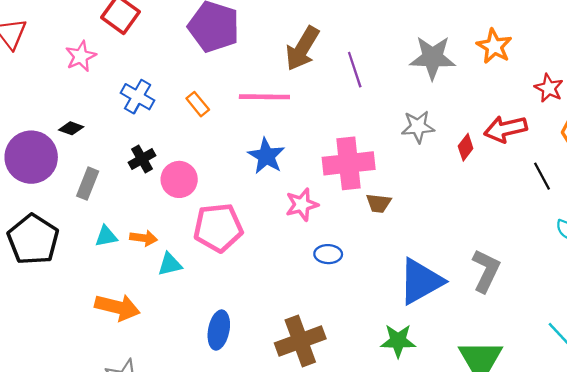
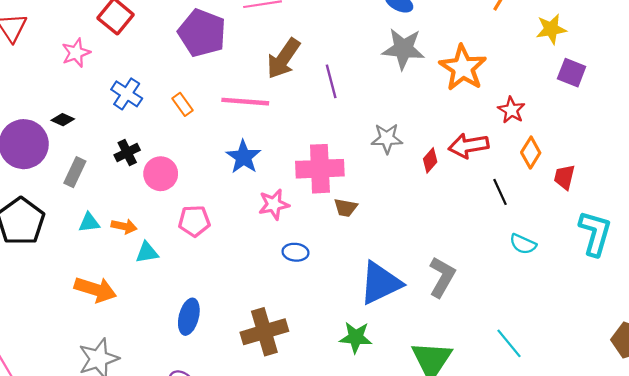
orange star: (494, 46) -> (463, 68), size x1.4
gray star: (433, 58) -> (403, 49), moved
pink pentagon: (218, 228) -> (194, 221), size x0.7

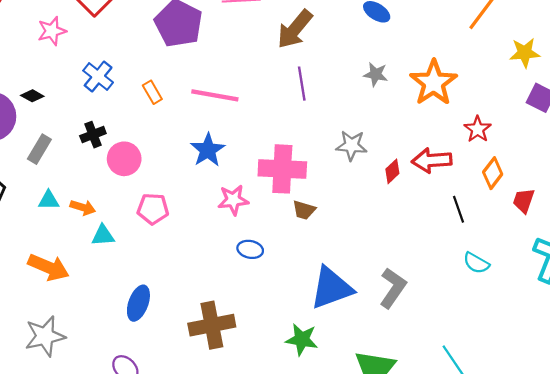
gray star: (403, 49) -> (376, 74), moved, size x0.6
brown arrow: (283, 59) -> (295, 29), moved

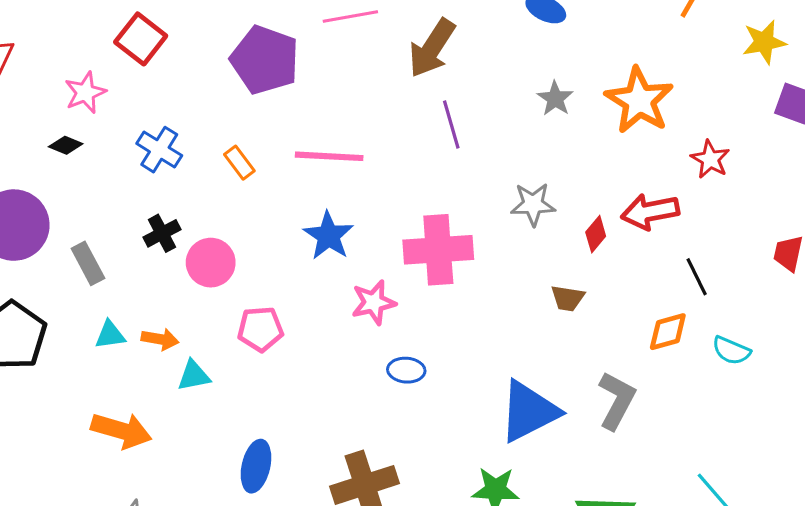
gray star: (376, 74) -> (555, 99), turned 30
black diamond: (32, 96) -> (66, 145), moved
gray rectangle: (39, 149) -> (88, 263), turned -52
orange diamond: (493, 173) -> (668, 332), moved, turned 44
brown trapezoid: (304, 210) -> (568, 298), moved

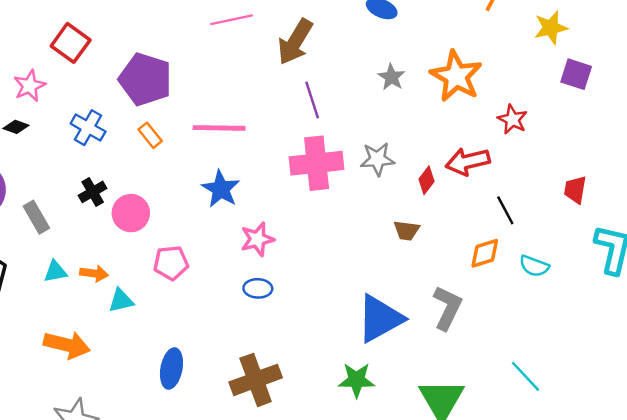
purple pentagon: (265, 60) -> (145, 79), moved
pink cross: (438, 250) -> (317, 163), moved
blue ellipse: (406, 370) -> (258, 288), moved

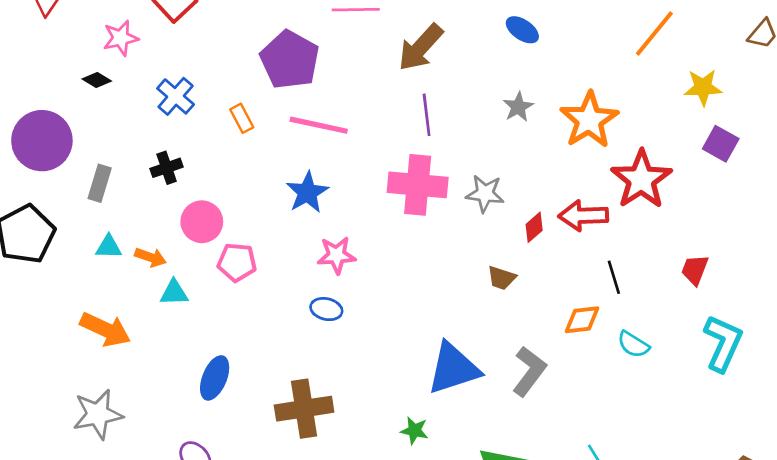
purple pentagon: (145, 79) -> (290, 60), moved
red star: (512, 119) -> (641, 179), size x1.8
pink circle: (131, 213) -> (202, 222), moved
gray rectangle: (36, 217) -> (100, 183), turned 36
green star: (357, 380) -> (414, 431), size x0.7

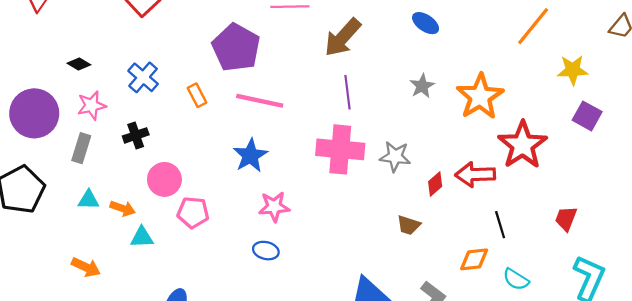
pink star: (121, 38) -> (92, 105), moved
orange arrow: (105, 329) -> (86, 267), size x0.7

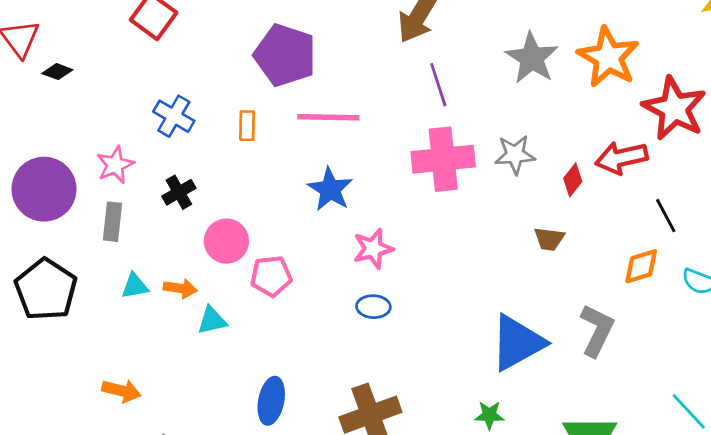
black diamond: (79, 64) -> (57, 72), moved
gray star: (422, 86) -> (532, 58), size x1.6
orange rectangle: (197, 95) -> (247, 126), turned 40
orange arrow: (86, 267) -> (121, 391), moved

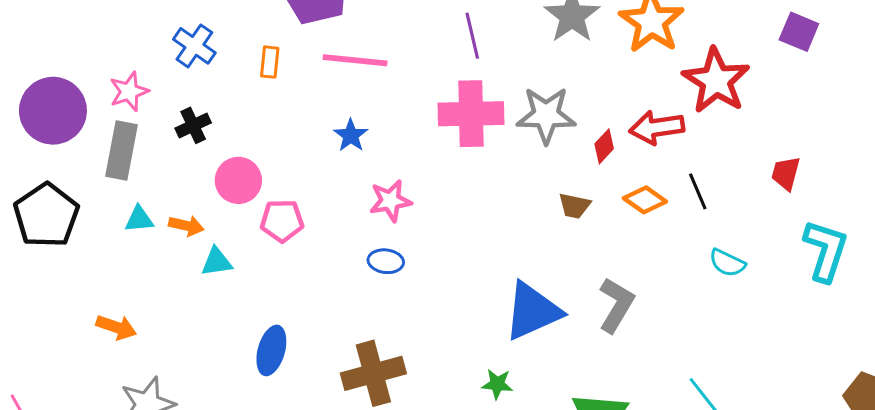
gray star: (515, 155) -> (546, 115), size x1.4
blue star: (330, 189) -> (351, 135), size x0.7
gray rectangle: (113, 222) -> (121, 150), size x1.4
orange diamond: (641, 266) -> (645, 200), moved, turned 48

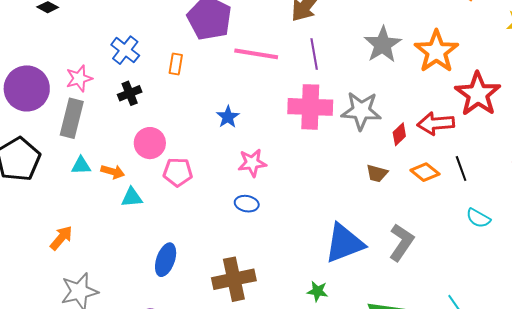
pink line: (355, 60) -> (256, 54), moved
black cross: (193, 125) -> (130, 93), moved
orange arrow: (116, 327) -> (61, 238), turned -72

